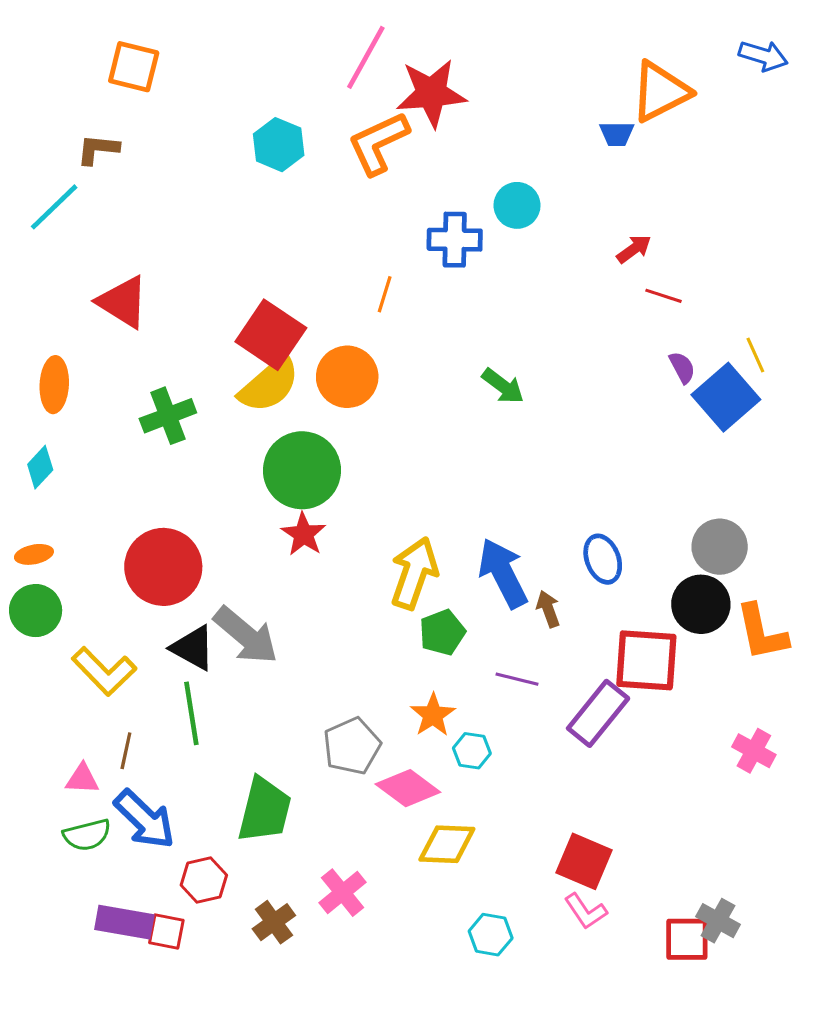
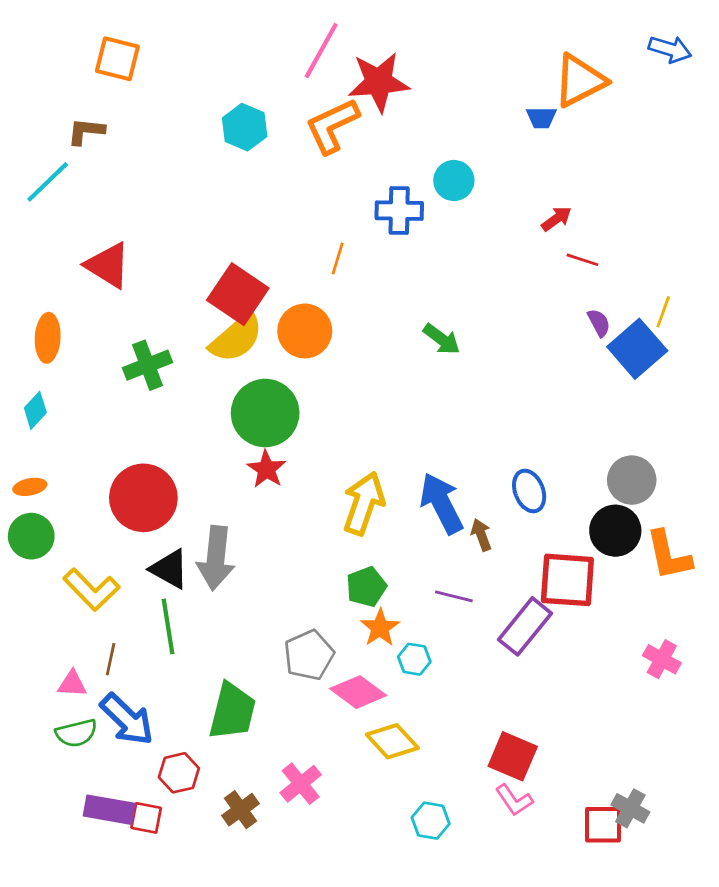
yellow line: (755, 355) -> (663, 312), turned 44
green pentagon: (442, 632) -> (366, 587), moved
gray arrow: (246, 635) -> (216, 558), turned 56
yellow diamond: (447, 844) -> (392, 741), turned 45

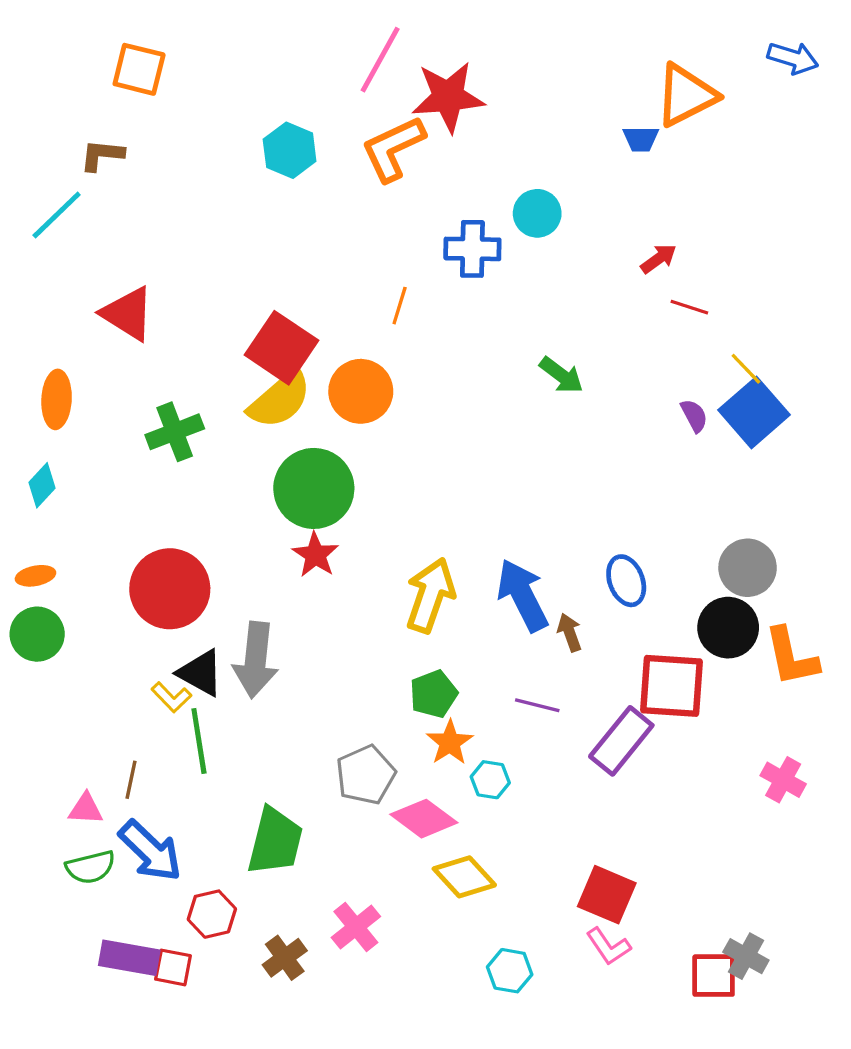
yellow line: (663, 312) -> (746, 369), moved, turned -64
purple semicircle: (599, 323) -> (694, 416), moved
green arrow: (442, 339) -> (561, 375), moved
yellow L-shape: (91, 589) -> (171, 697), moved, size x0.6

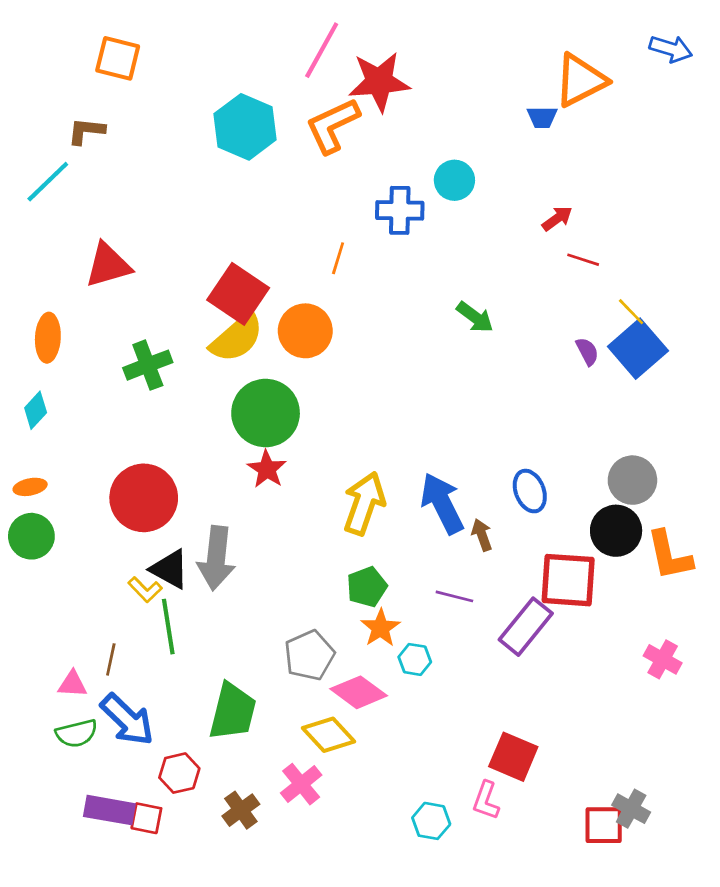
cyan hexagon: (290, 150) -> (245, 127), size x1.4
red triangle: (128, 314) -> (108, 265), turned -48
yellow diamond: (464, 877) -> (329, 735), moved
pink L-shape: (608, 946) -> (486, 800), moved, turned 54

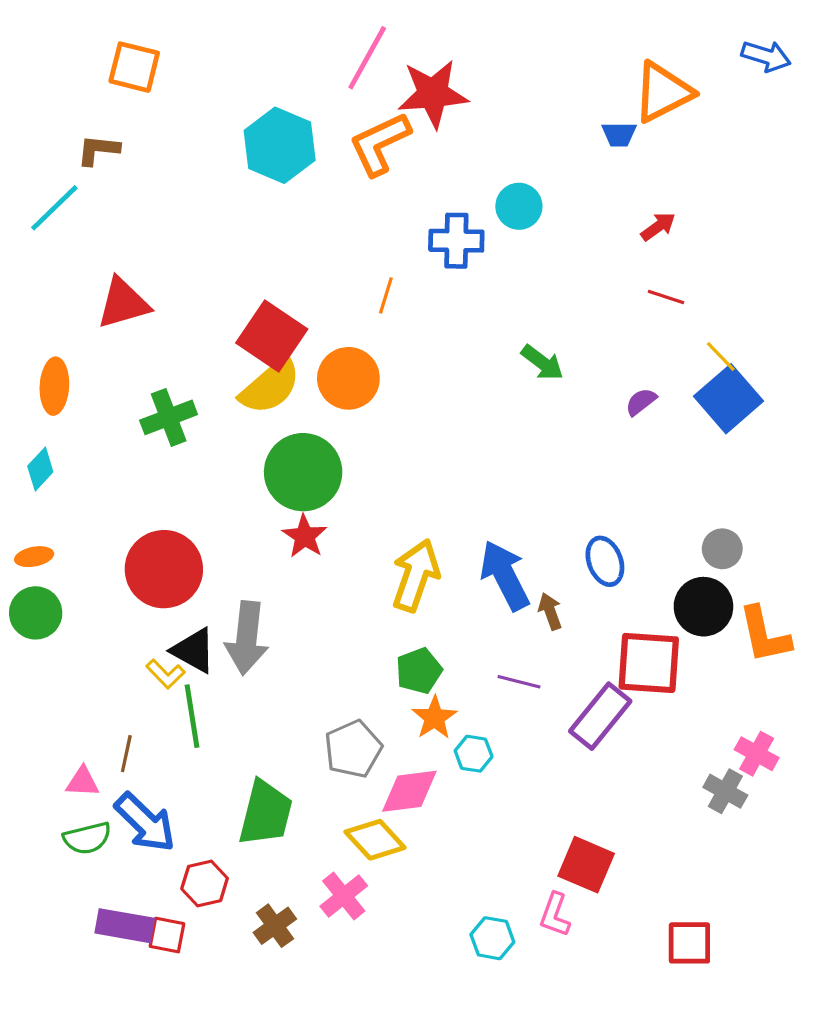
red arrow: (557, 219) -> (658, 227), moved
purple semicircle: (587, 351) -> (641, 402), moved, turned -100
gray circle: (632, 480) -> (722, 549), size x0.7
pink diamond: (359, 692) -> (409, 791), turned -44
gray cross: (631, 809) -> (725, 791), moved

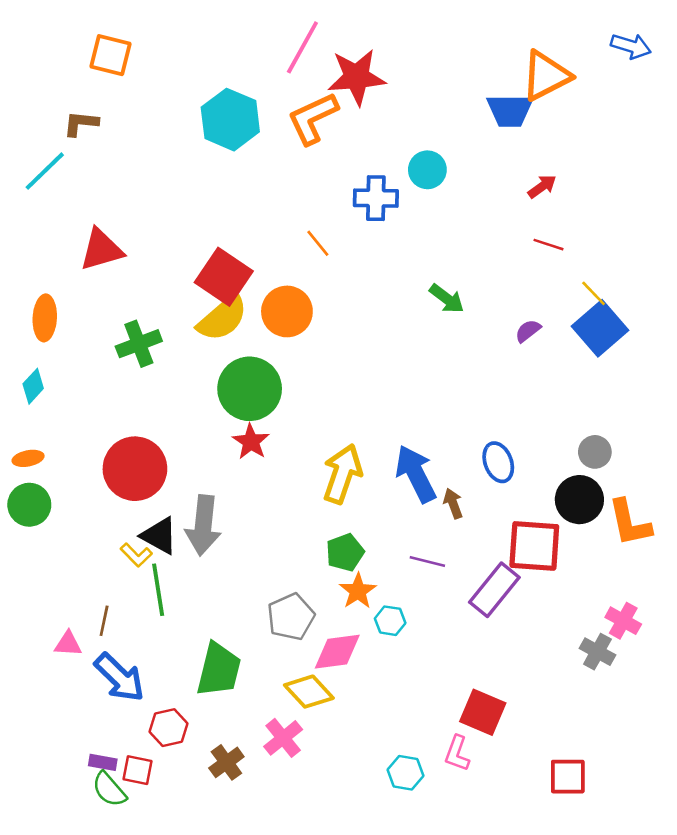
blue trapezoid: (619, 134) -> (510, 111), size x1.6
orange line: (386, 295) -> (318, 243), turned -56
green semicircle: (87, 838) -> (109, 789), moved, turned 63
purple rectangle: (125, 926) -> (103, 762), size x0.6

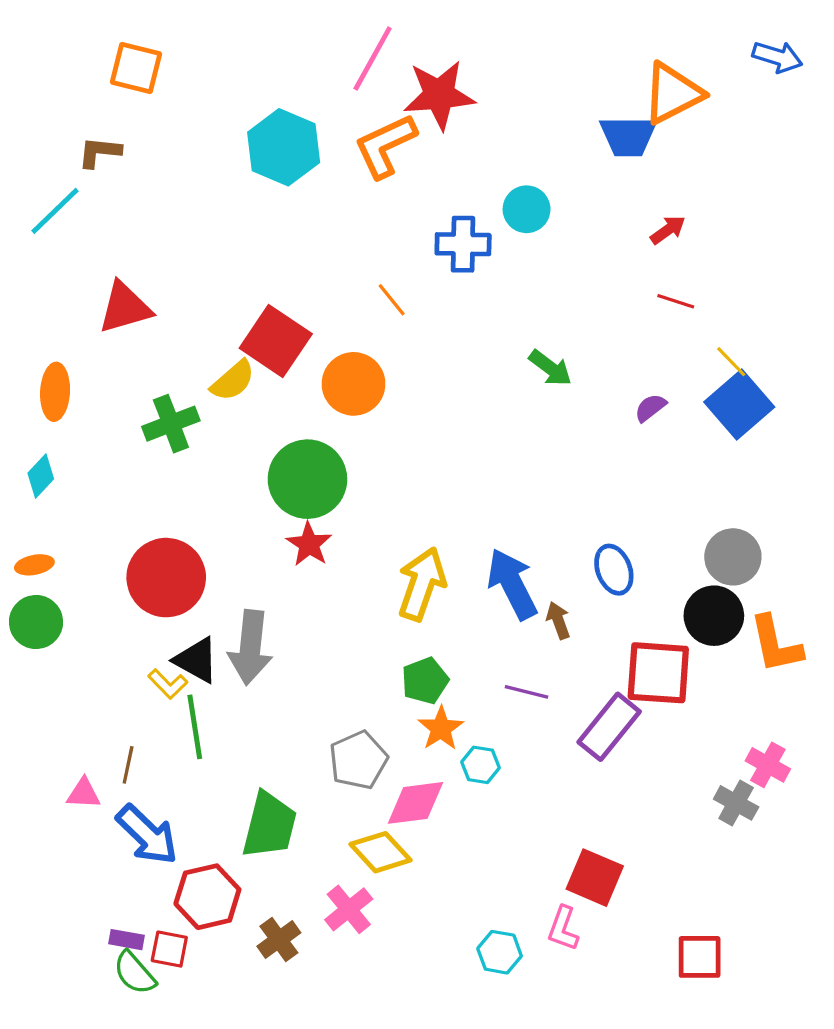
yellow semicircle: (223, 318) -> (233, 381), moved, size x0.7
gray circle: (595, 452) -> (733, 557), size x1.4
red hexagon: (168, 728) -> (207, 897), size x1.4

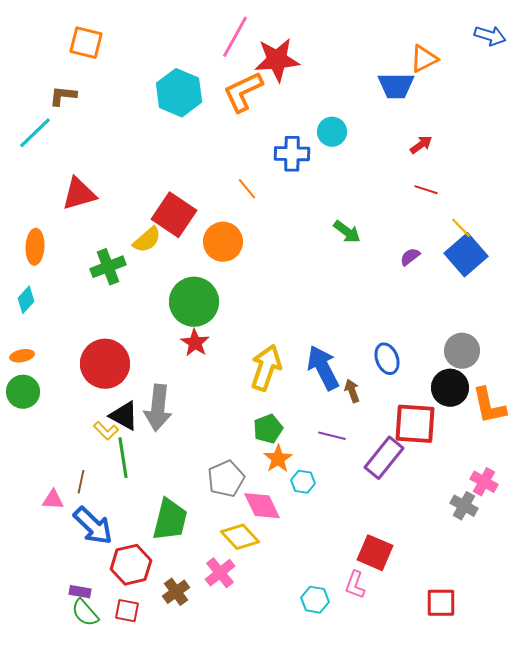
orange triangle: (673, 93) -> (424, 59), size x0.7
pink diamond: (415, 803) -> (262, 506), turned 72
red square: (169, 949) -> (127, 611), moved

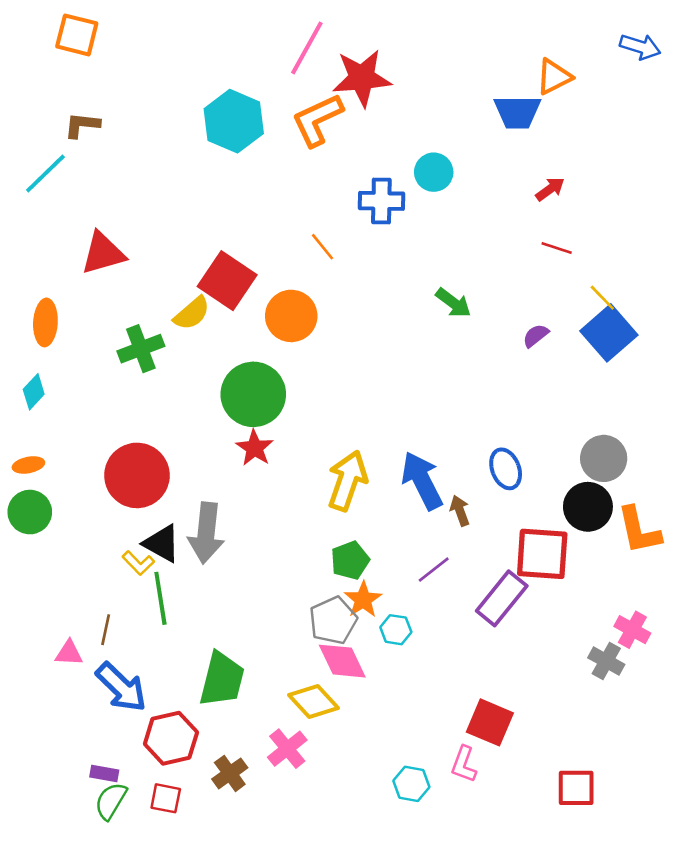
orange square: (86, 43) -> (77, 35), moved
purple line: (332, 436) -> (434, 570), turned -52
gray pentagon: (226, 479) -> (333, 621), moved
green semicircle: (85, 613) -> (111, 801), turned 72

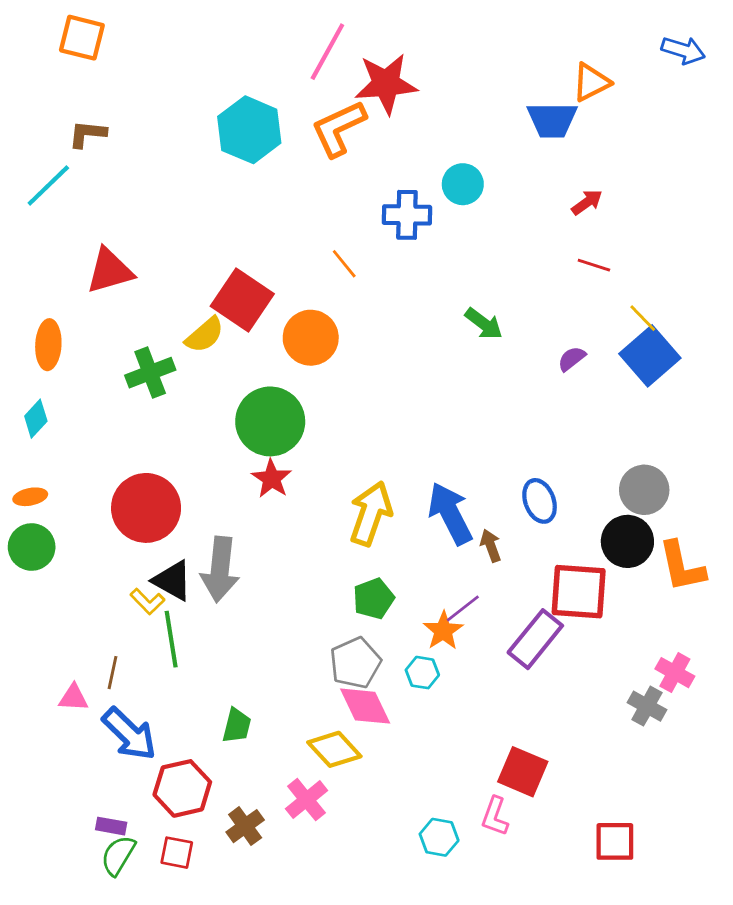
orange star: (363, 600) -> (443, 631), moved
green trapezoid: (222, 679) -> (237, 726), size x0.6

